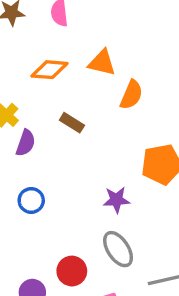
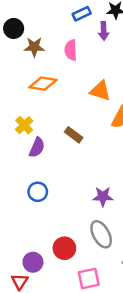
orange diamond: (50, 70) -> (43, 84), moved

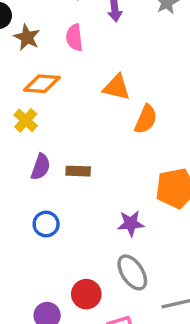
brown star: (34, 47) -> (27, 37), turned 30
yellow cross: (24, 125) -> (26, 120), moved
brown rectangle: (74, 135) -> (78, 171), moved, turned -30

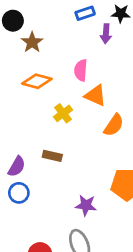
pink semicircle: (74, 38) -> (81, 70), moved
yellow cross: (26, 120) -> (63, 113), moved
purple semicircle: (41, 167) -> (17, 167), moved

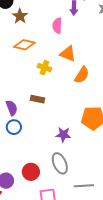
pink semicircle: (81, 70) -> (57, 26), moved
yellow cross: (63, 113) -> (44, 68), turned -32
purple semicircle: (17, 167) -> (12, 108), turned -49

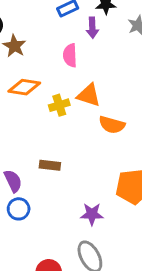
yellow cross: (44, 68) -> (59, 105), moved, turned -32
orange semicircle: (82, 75) -> (112, 125), turned 78

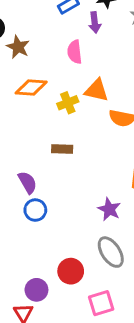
brown rectangle: (50, 165) -> (62, 149), moved
purple star: (92, 214) -> (109, 209), turned 30

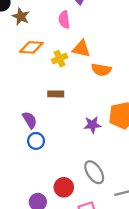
purple star: (109, 209) -> (92, 125), moved, turned -30

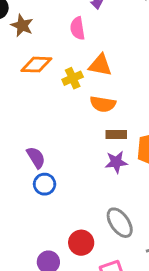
orange semicircle: (101, 70) -> (103, 104), moved
brown rectangle: (56, 94) -> (116, 135), moved

